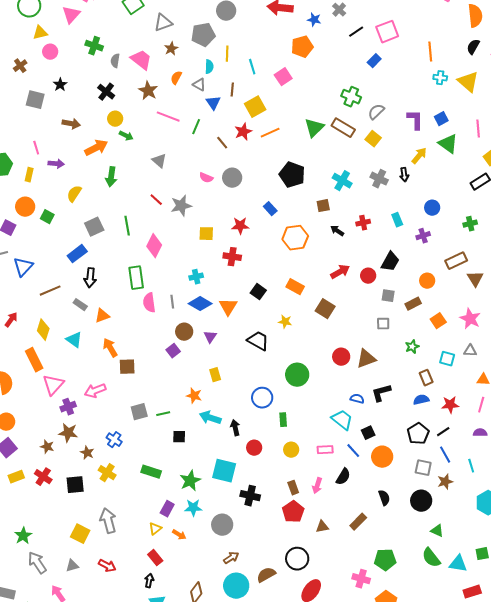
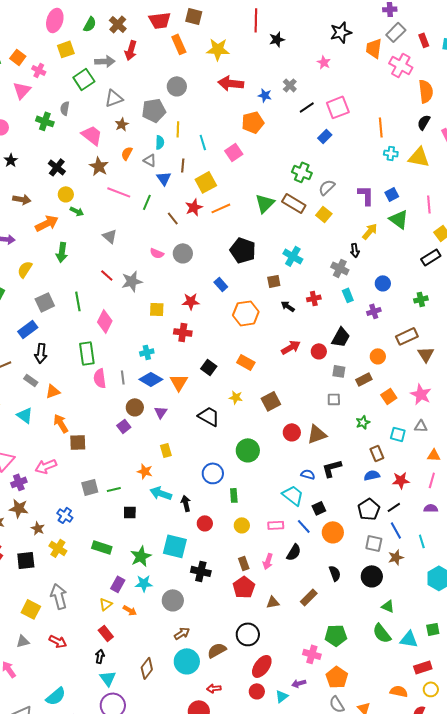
gray semicircle: (115, 61) -> (65, 108), moved
yellow triangle: (468, 82) -> (419, 157), turned -30
gray cross: (379, 179) -> (340, 268), moved
brown square: (325, 309) -> (271, 401), moved, turned 30

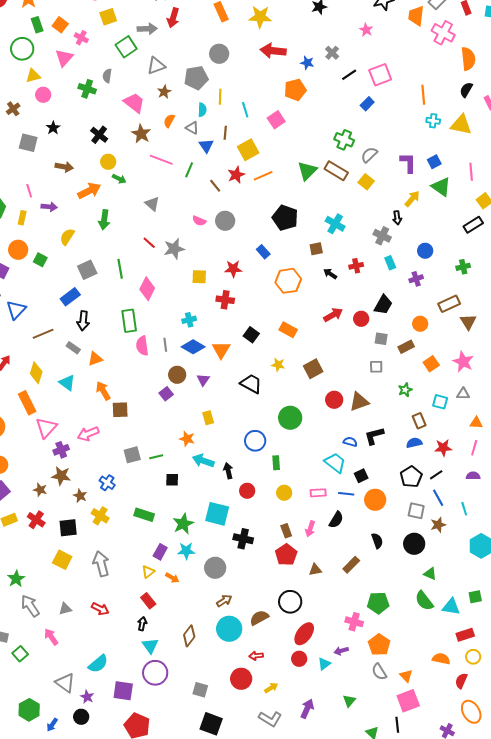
blue line: (304, 526) -> (346, 494), turned -42
yellow square: (31, 609) -> (62, 560), moved

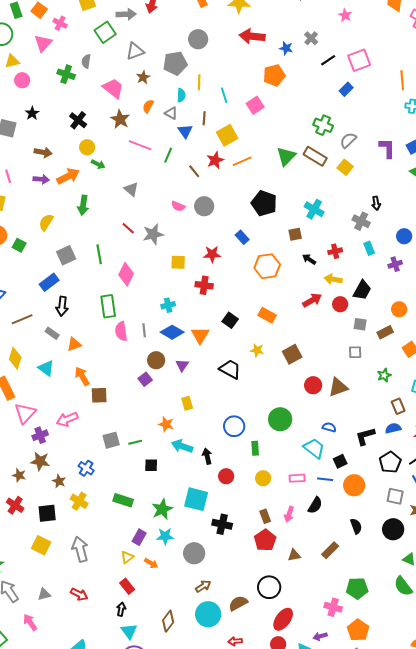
yellow arrow: (412, 199) -> (333, 279), moved, turned -120
purple arrow: (49, 207) -> (41, 179), moved
green circle: (290, 418) -> (280, 419), moved
black L-shape: (374, 436) -> (365, 436), moved

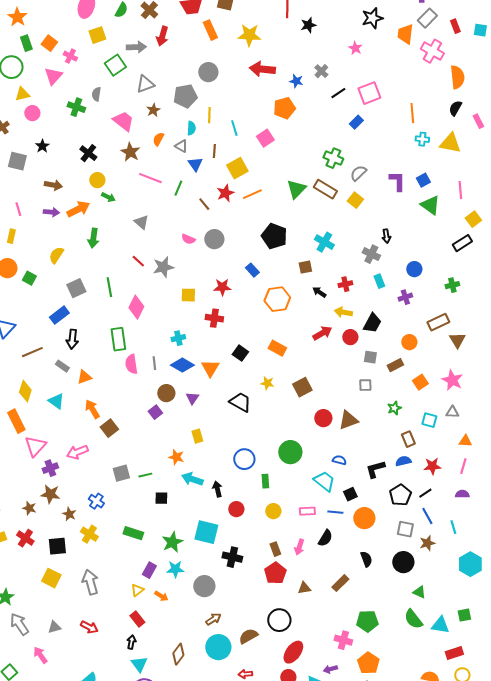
brown square: (99, 395) -> (109, 428), turned -36

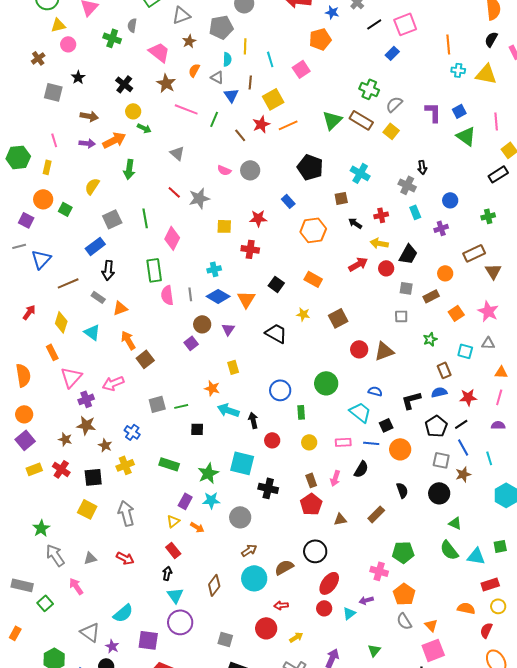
orange rectangle: (16, 421) -> (52, 352), size x0.7
yellow cross: (89, 534) -> (125, 465), turned 36

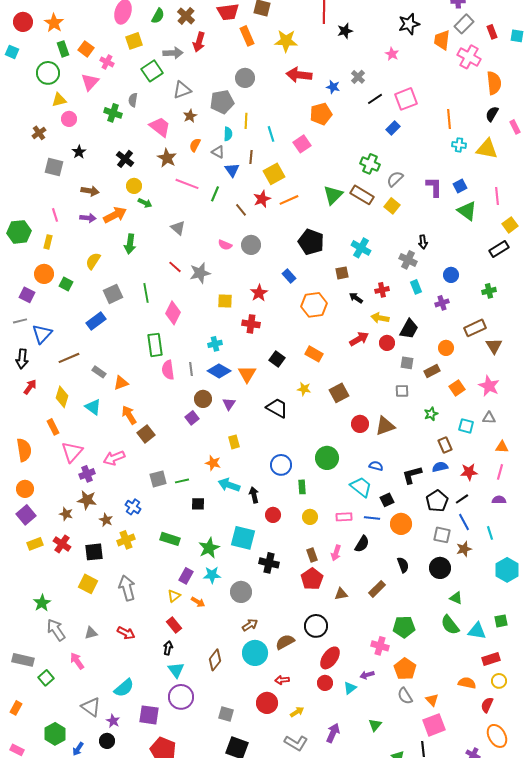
red star: (258, 218) -> (259, 293), turned -30
black arrow: (108, 270) -> (22, 359), moved

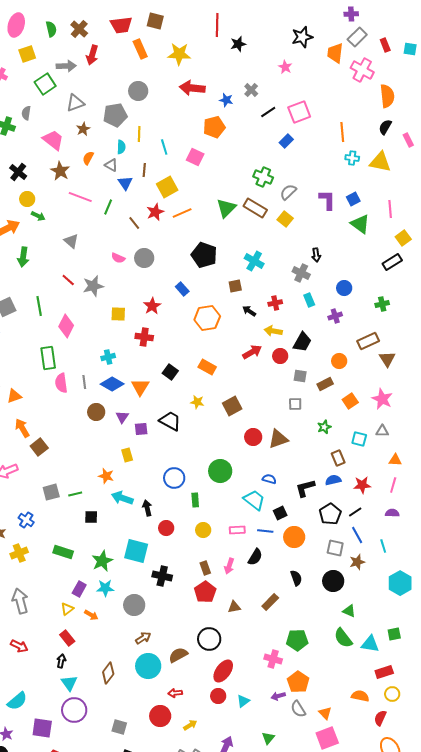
green semicircle: (158, 16) -> (51, 29), turned -42
pink square: (302, 144) -> (195, 157), turned -30
purple square: (192, 418) -> (141, 429), moved, turned 32
purple arrow: (367, 675) -> (278, 696), moved

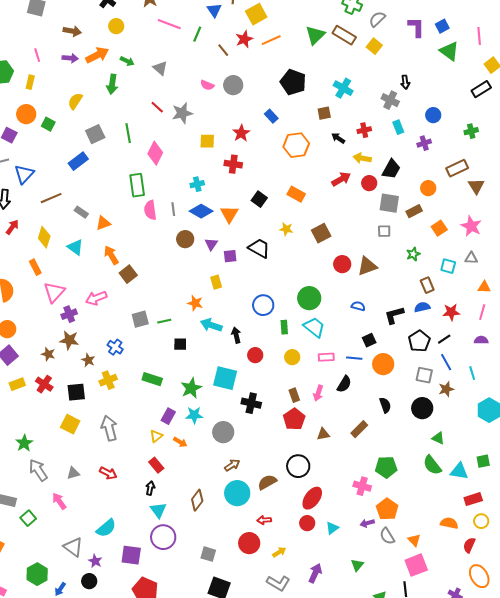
green arrow: (38, 216) -> (127, 61), moved
gray square: (300, 376) -> (389, 203), size x1.5
cyan trapezoid: (254, 500) -> (314, 327), moved

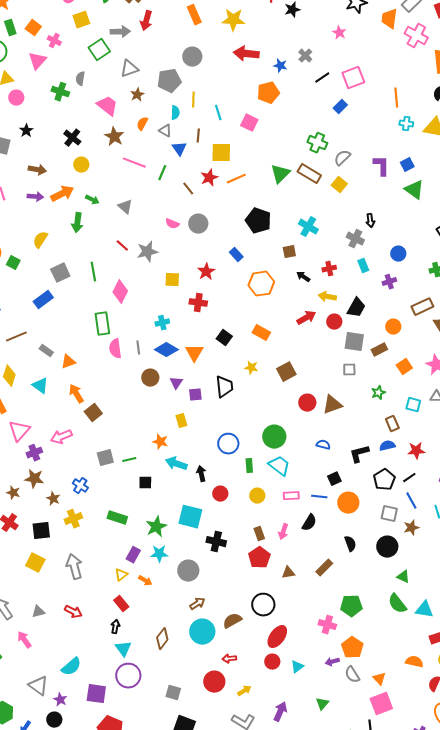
yellow square: (256, 14) -> (221, 153), turned 30
black trapezoid: (259, 248) -> (224, 387), turned 55

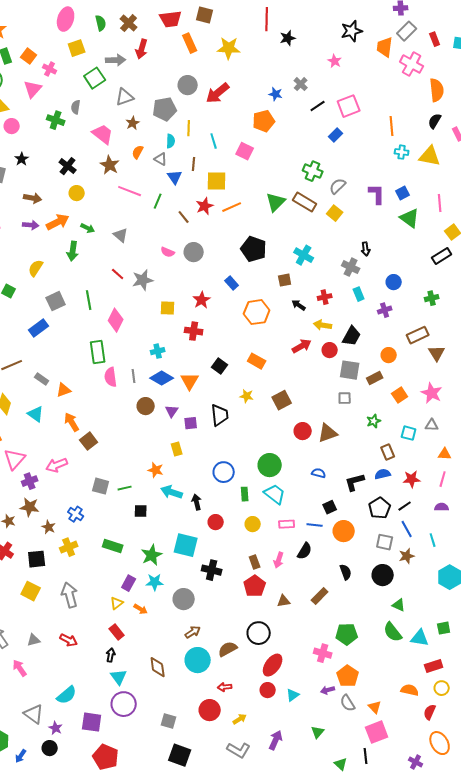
red arrow: (246, 54) -> (218, 93), moved, turned -45
gray square: (105, 458) -> (101, 486), turned 30
brown diamond: (162, 639) -> (158, 667), turned -45

